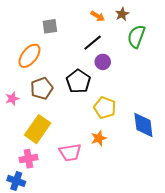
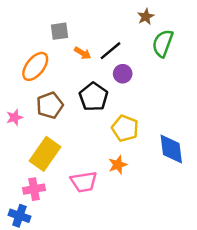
orange arrow: (98, 16) -> (83, 53), moved

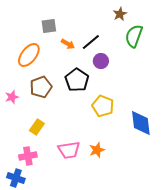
yellow rectangle: (45, 154) -> (37, 127), size x0.6
orange star: (118, 165) -> (97, 150), moved

